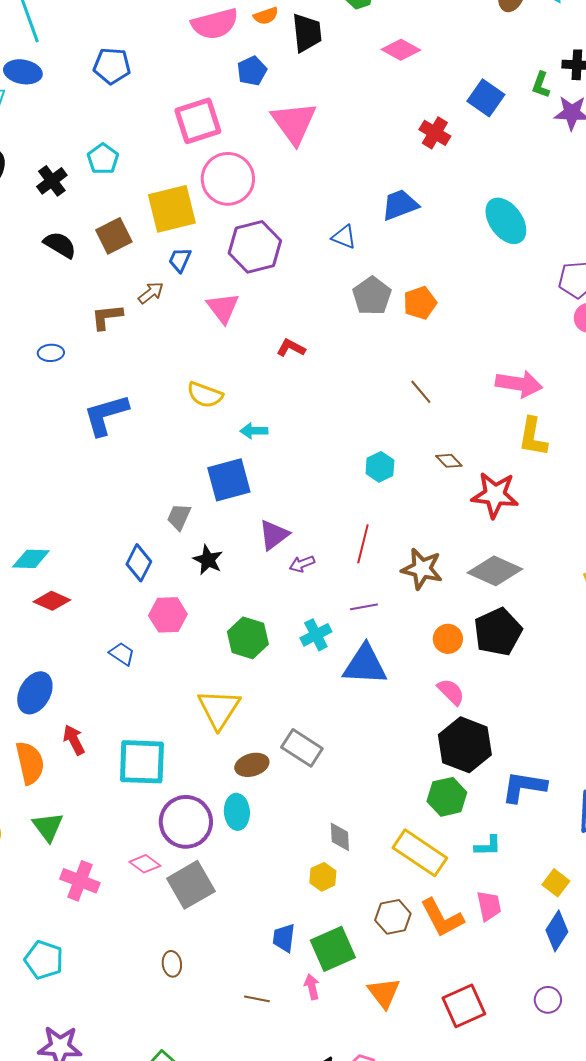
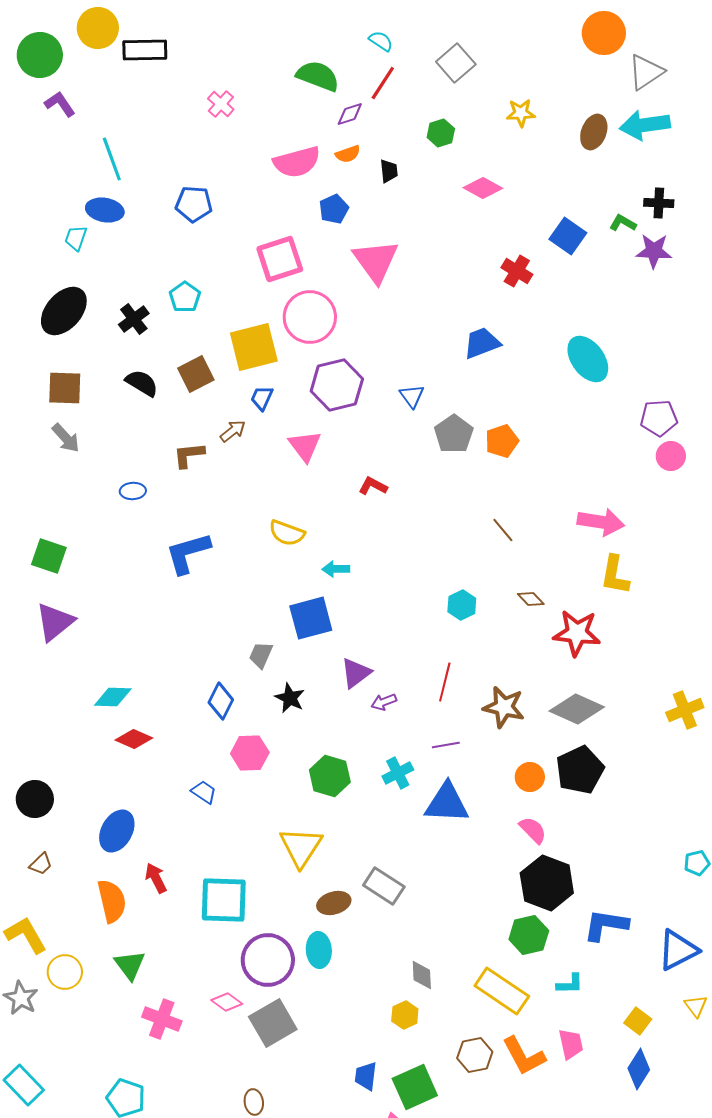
black trapezoid: (307, 33) -> (389, 171), size x0.6
green L-shape: (541, 85) -> (623, 223), turned 100
blue triangle: (344, 237) -> (412, 396), moved, turned 32

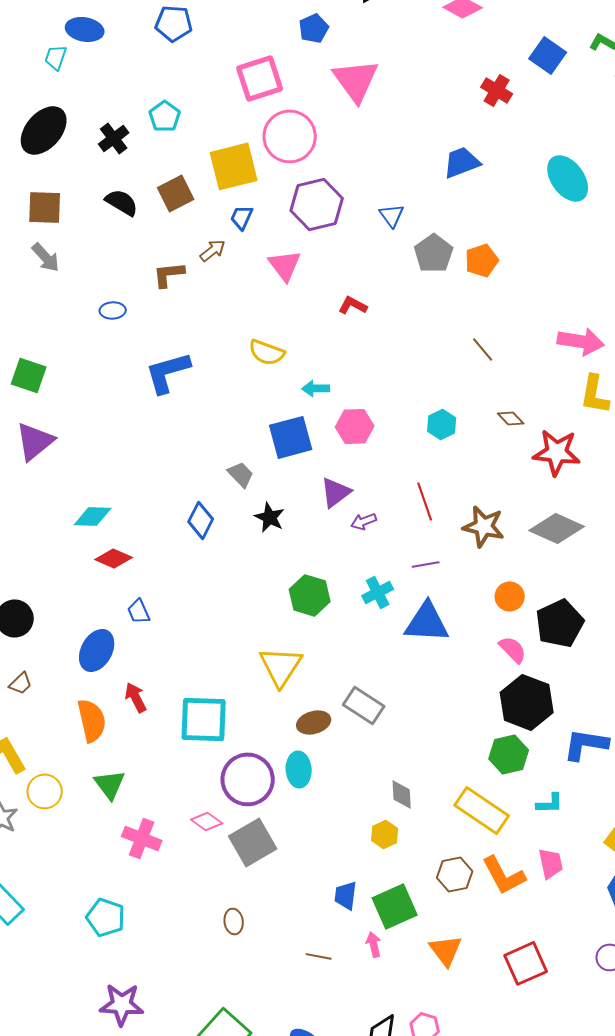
gray trapezoid: (261, 655) -> (241, 474), turned 112
red line: (445, 682) -> (425, 501), turned -33
pink hexagon: (250, 753) -> (355, 426), moved
black pentagon: (580, 770) -> (560, 623), moved
blue trapezoid: (204, 792) -> (139, 611), moved, turned -148

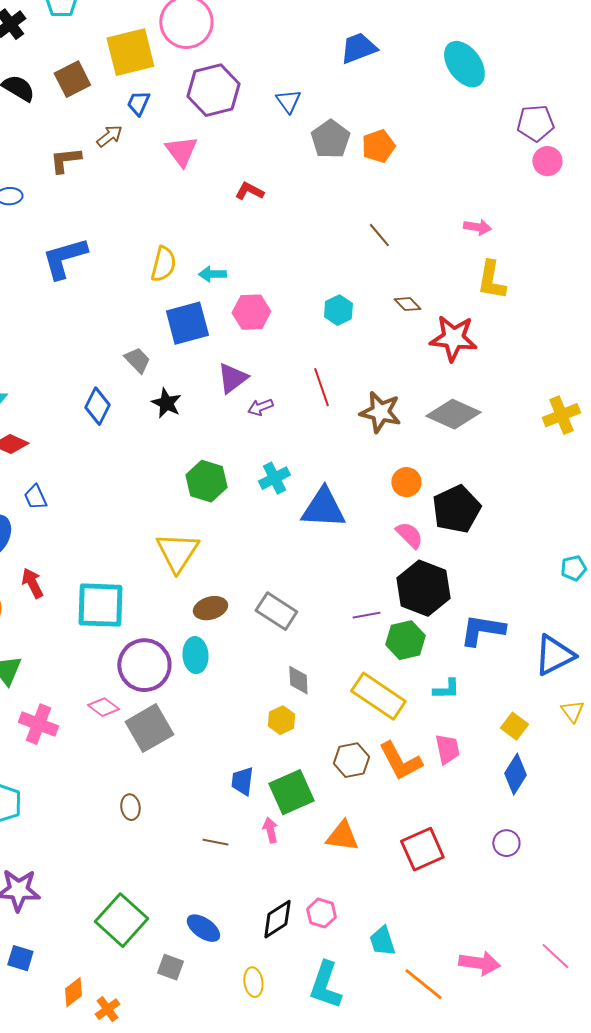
pink arrow: (581, 341) -> (477, 227), size x0.6
yellow semicircle: (267, 352) -> (163, 264), moved, turned -96
purple line: (426, 564) -> (366, 615), moved
gray rectangle: (364, 705) -> (276, 611), moved
orange triangle: (446, 950) -> (342, 836), turned -45

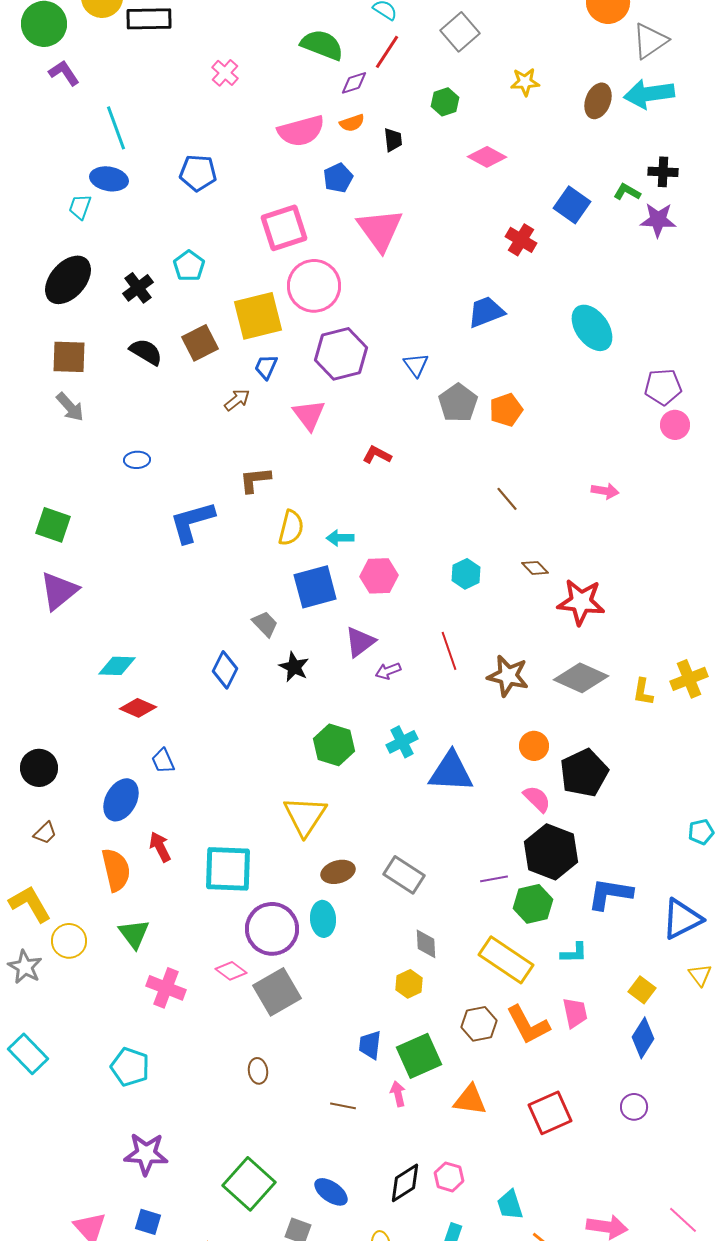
brown L-shape: (65, 160) -> (255, 480), moved
yellow L-shape: (491, 280) -> (643, 692), moved, size x0.7

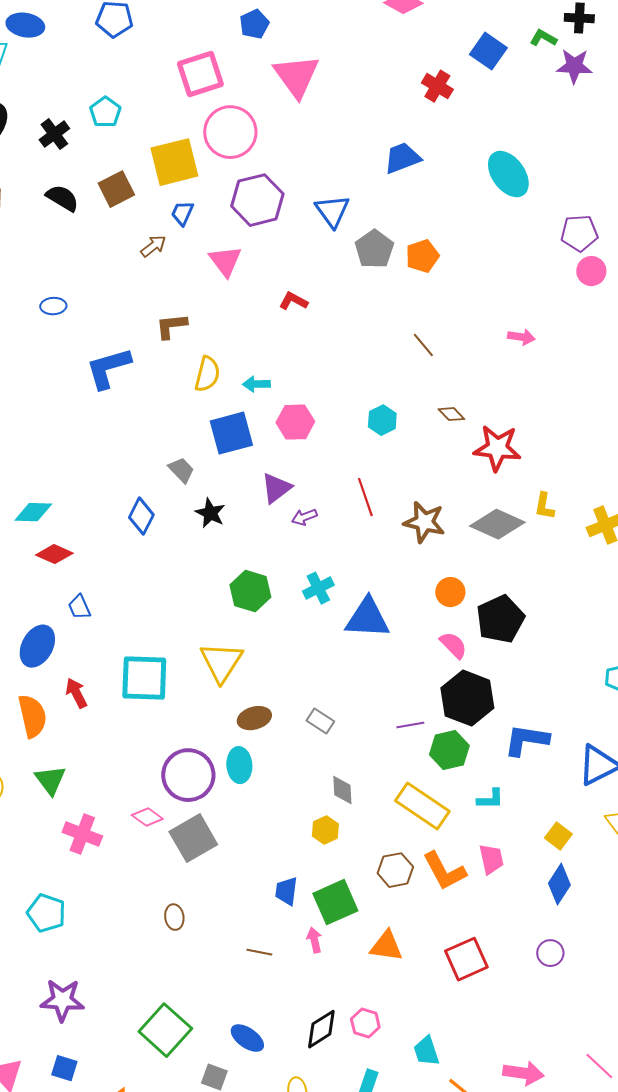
blue triangle: (416, 365) -> (332, 211), size x1.4
yellow L-shape: (643, 692) -> (544, 506), moved
cyan square: (228, 869) -> (144, 678), moved
gray rectangle: (404, 875) -> (320, 721), size x0.7

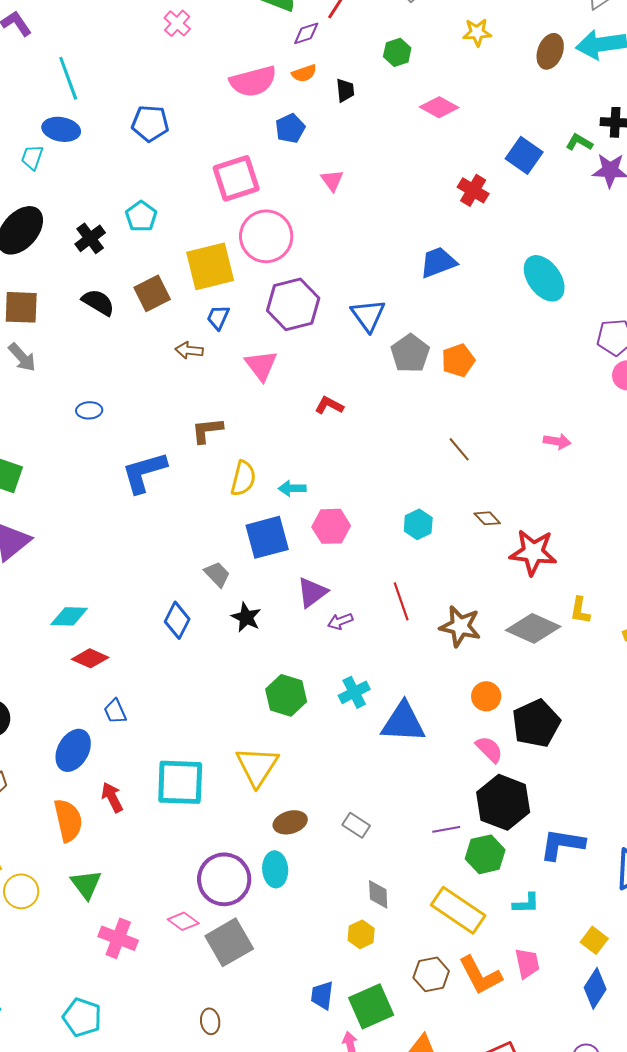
pink triangle: (296, 76) -> (332, 180), size x0.5
brown arrow: (153, 246) -> (189, 350), turned -136

